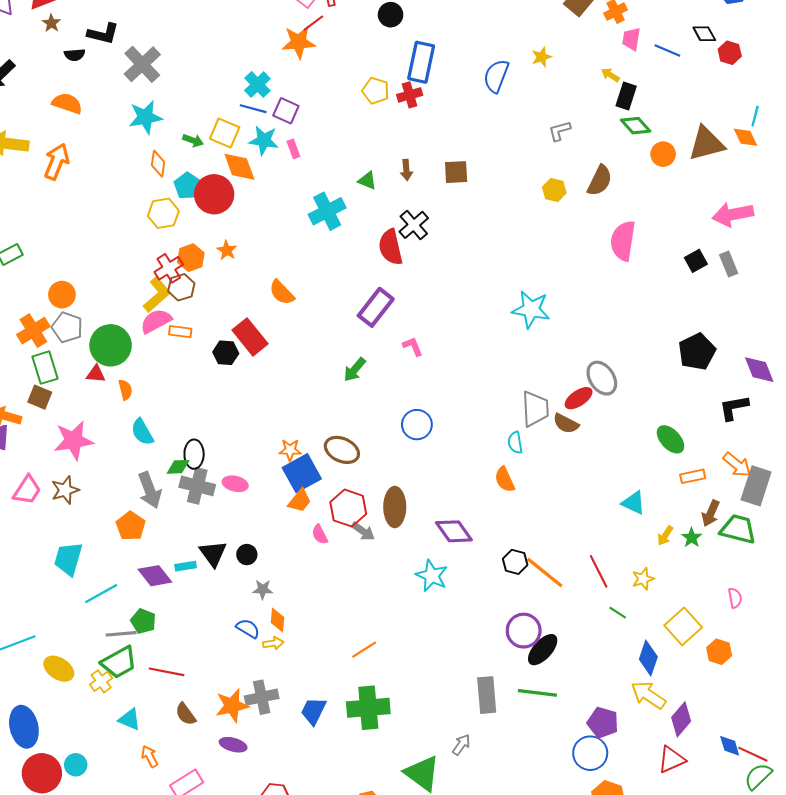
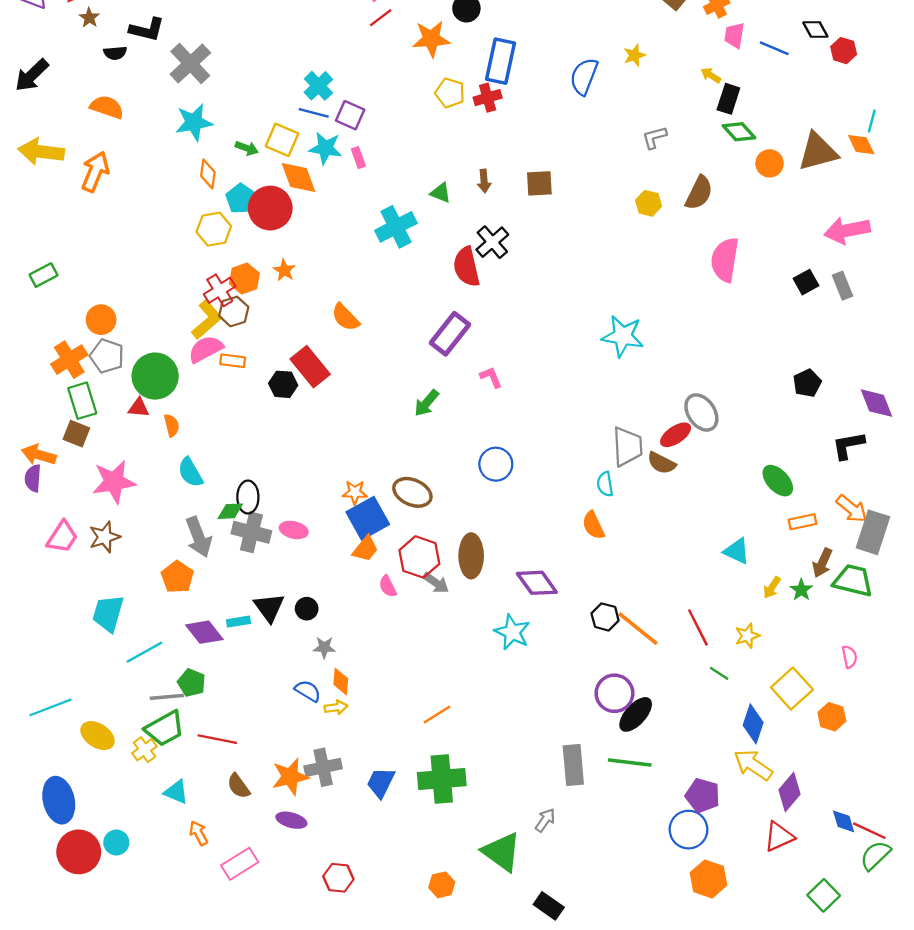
orange star: (299, 42) -> (431, 39), moved
black pentagon: (697, 352) -> (807, 383), size x0.7

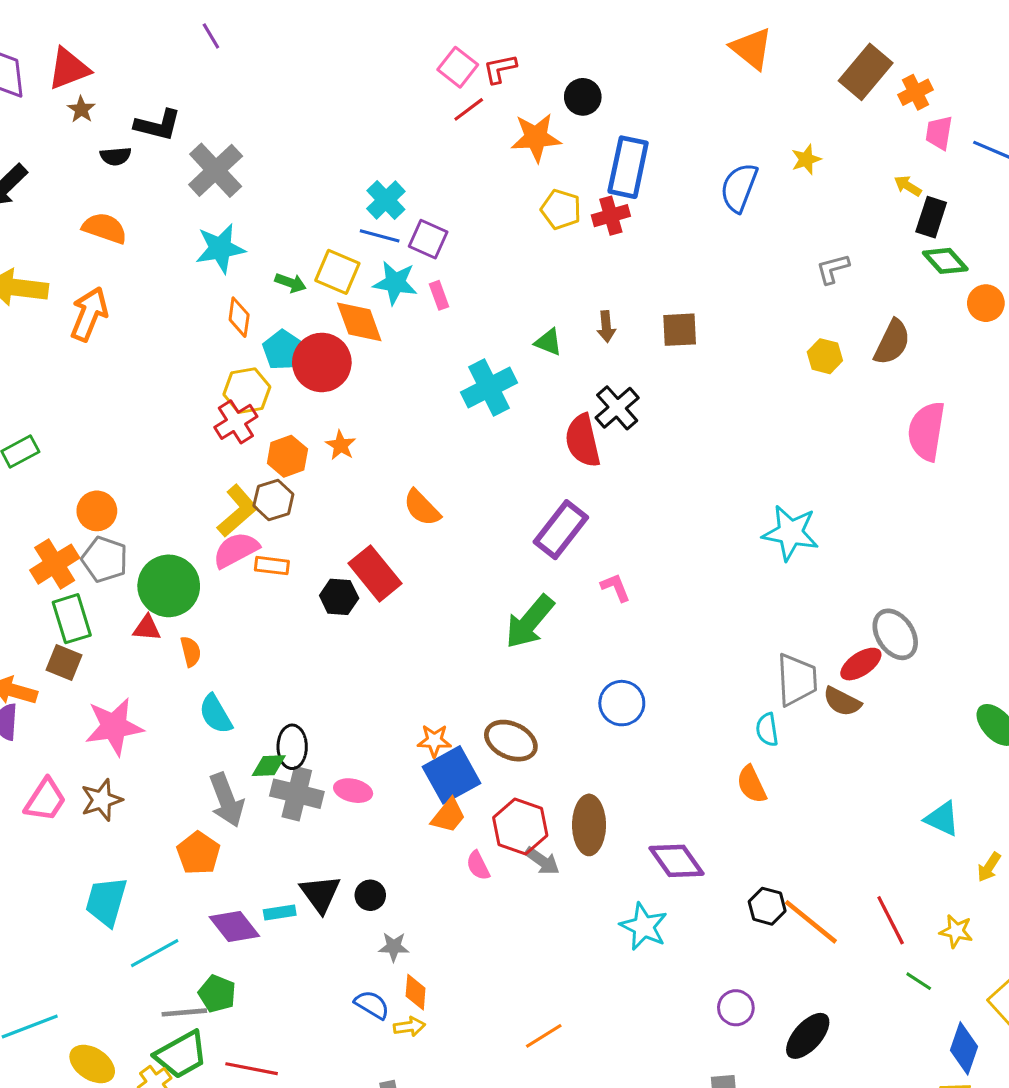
red cross: (220, 290) -> (236, 422), moved
green arrow: (426, 403) -> (530, 622), size x1.5
yellow star: (747, 636) -> (956, 931), turned 30
purple circle: (614, 693) -> (736, 1008), moved, size x0.7

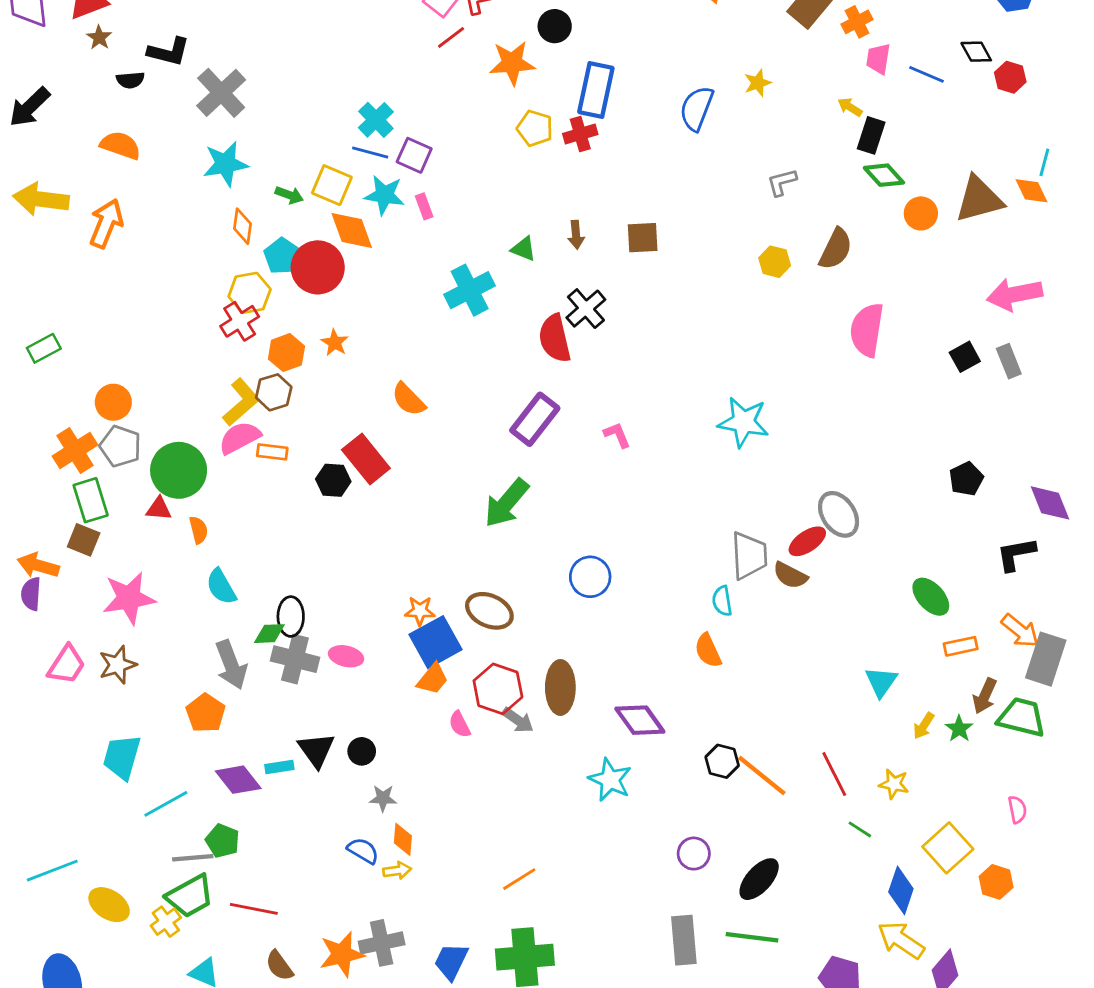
pink L-shape: (616, 587) -> (617, 435), moved
cyan triangle: (942, 819) -> (881, 682), turned 40

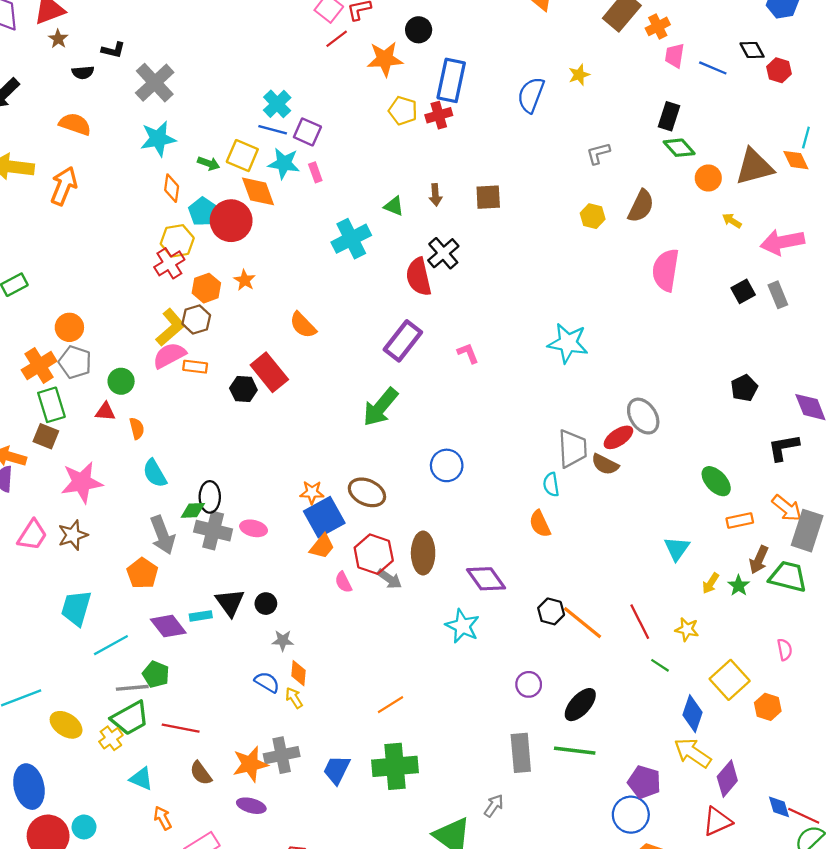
black L-shape: (169, 52) -> (113, 50), size x0.7
yellow arrow: (850, 107) -> (732, 221), moved
green circle: (179, 470) -> (121, 381), size x0.6
yellow arrow: (397, 871) -> (294, 698), turned -115

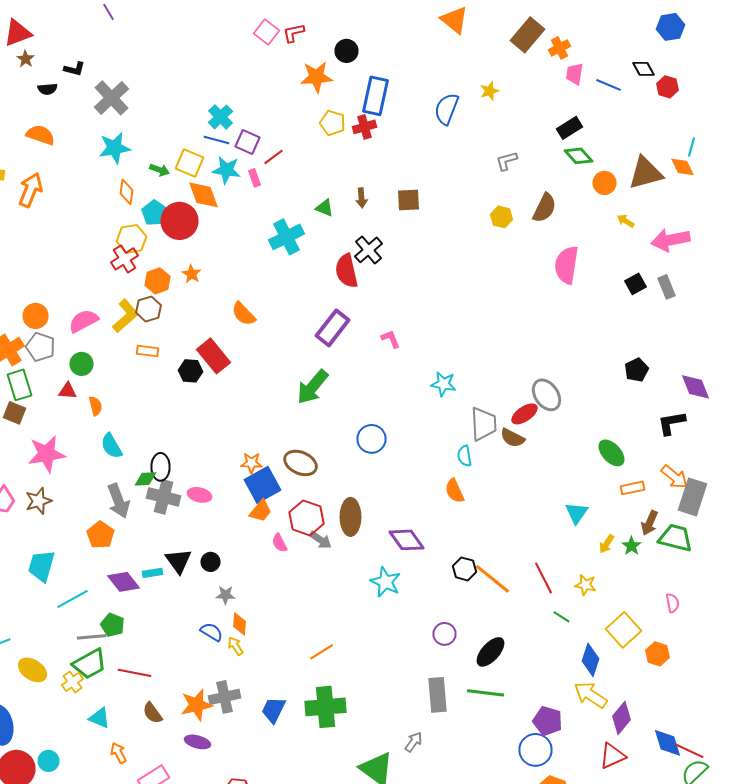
red line: (337, 39) -> (274, 157), moved
black rectangle: (669, 116) -> (570, 128), turned 40
cyan star: (568, 343) -> (444, 384), moved, size x0.7
pink semicircle: (169, 355) -> (84, 321), moved
blue diamond: (779, 807) -> (668, 743), size x1.4

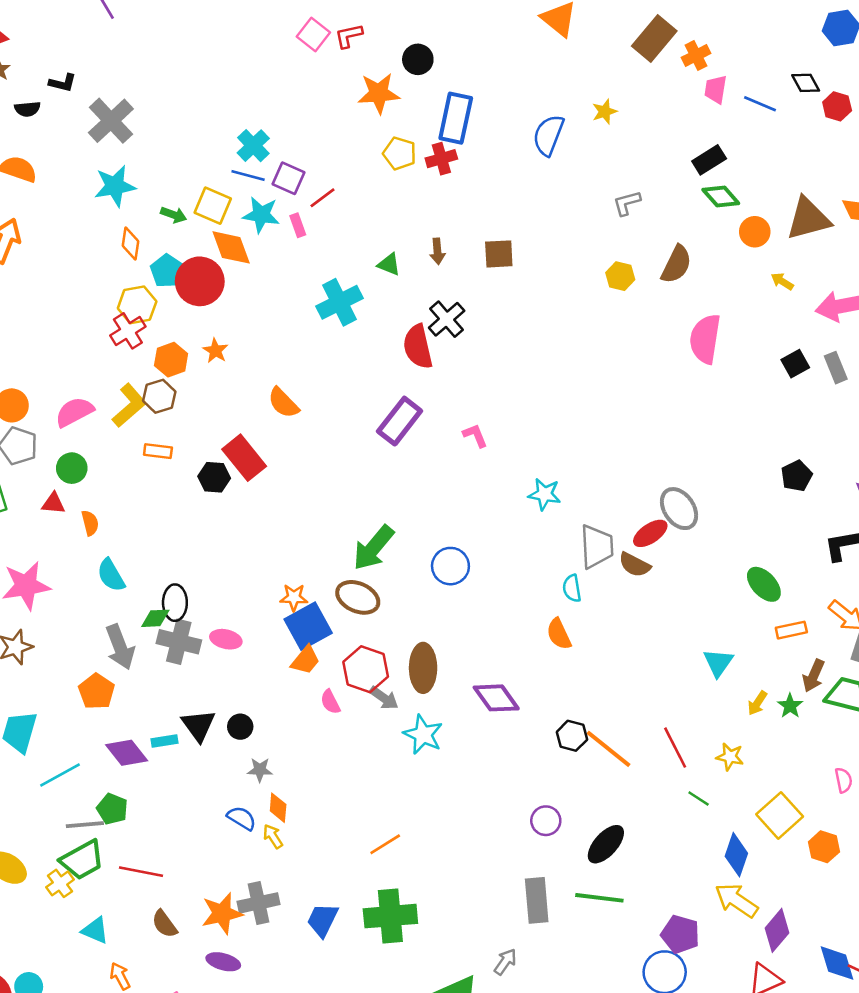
green arrow: (312, 387) -> (373, 548), moved
cyan star: (386, 582) -> (423, 735), moved

